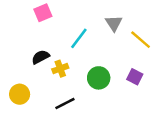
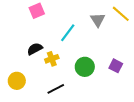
yellow line: (141, 40) -> (121, 14), moved

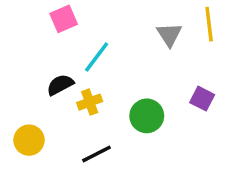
yellow line: (121, 14) -> (209, 24), turned 42
cyan line: (68, 33) -> (97, 57), moved
purple square: (116, 66) -> (202, 99), moved

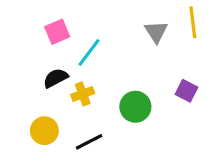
pink square: (64, 19) -> (57, 32), moved
yellow circle: (29, 140) -> (44, 131), moved

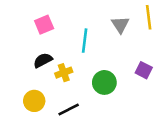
cyan line: (89, 52) -> (85, 41), moved, turned -30

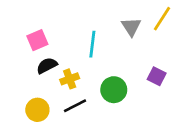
yellow line: (149, 17) -> (162, 19), turned 40
pink square: (44, 25) -> (37, 40), moved
black line: (69, 110) -> (75, 106), moved

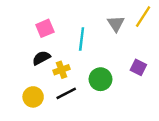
pink square: (37, 40) -> (45, 28), moved

